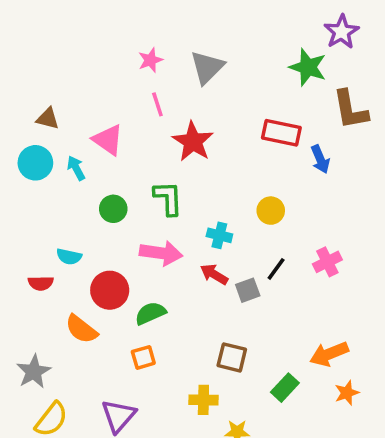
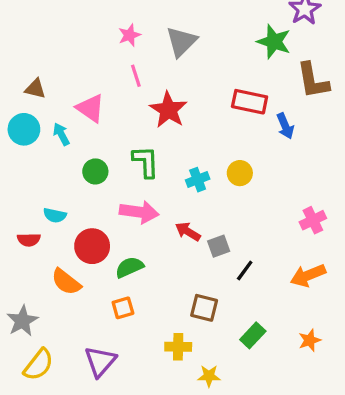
cyan cross: (219, 235) -> (198, 180), moved, turned -35
pink cross: (327, 262) -> (313, 220), moved
black line: (276, 269) -> (245, 270), moved
orange arrow: (329, 354) -> (308, 275), moved

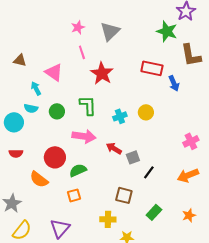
cyan circle: (24, 129) -> (14, 122), moved
cyan semicircle: (55, 215) -> (31, 108), moved

